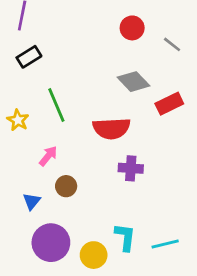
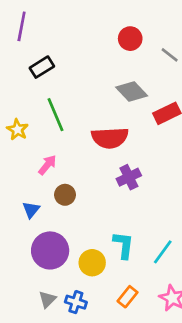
black rectangle: (29, 57) -> (42, 67), moved
purple cross: (131, 168) -> (129, 177), turned -30
cyan line: (165, 244) -> (163, 252), turned -40

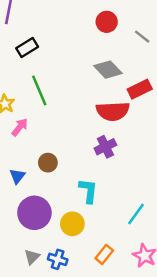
red semicircle: (110, 138) -> (113, 111), moved
pink arrow: (47, 165) -> (20, 127), moved
cyan L-shape: (123, 245) -> (88, 191), moved

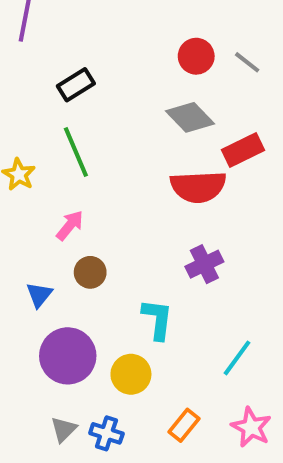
red circle: (107, 22) -> (196, 56), moved
black rectangle: (27, 48) -> (76, 85), moved
pink arrow: (20, 127) -> (70, 225), moved
purple cross: (105, 147) -> (204, 264), moved

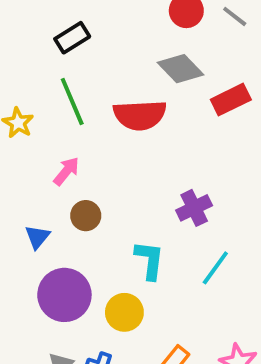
red semicircle: (198, 187) -> (140, 115), moved
cyan line: (237, 358) -> (215, 268), moved

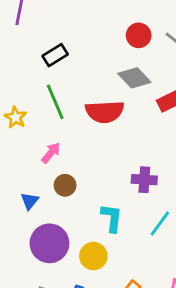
purple cross: (194, 208) -> (144, 180), turned 30

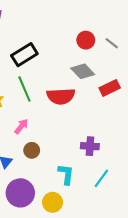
black rectangle: (55, 55) -> (24, 55), size x1.4

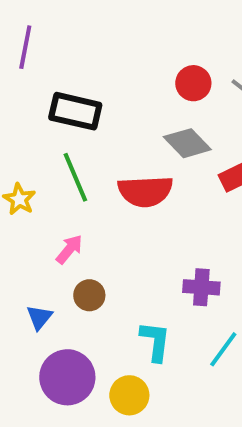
black rectangle: (24, 55) -> (75, 111), turned 45

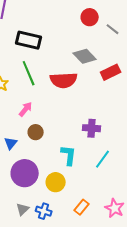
red circle: (193, 83) -> (90, 17), moved

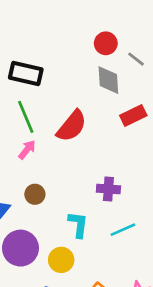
gray diamond: (85, 56) -> (108, 80), moved, turned 40
red semicircle: (64, 80) -> (72, 126), turned -48
pink arrow: (26, 109) -> (27, 150), moved
cyan line: (103, 159) -> (123, 230), turned 30

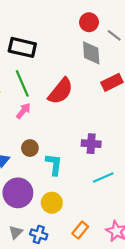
cyan L-shape: (78, 224) -> (54, 164), moved

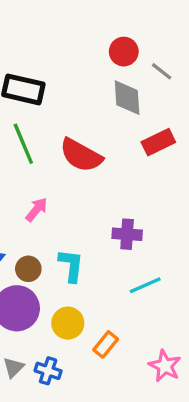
red semicircle: (61, 91) -> (81, 155), turned 80
pink arrow: (23, 111) -> (37, 210), moved
brown circle: (30, 148) -> (28, 269), moved
orange rectangle: (80, 230) -> (106, 344), moved

